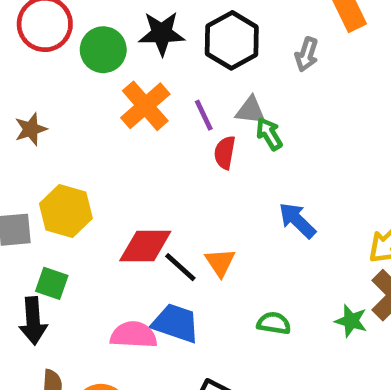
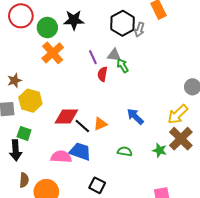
black hexagon: (232, 40) -> (123, 23), moved
orange cross: (145, 106) -> (53, 53), moved
brown star: (31, 129) -> (15, 80), moved
blue arrow: (297, 220) -> (135, 116), moved
orange triangle: (220, 262) -> (100, 124), turned 40

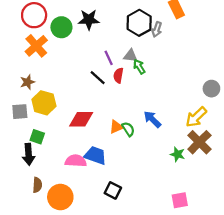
orange cross: (53, 53) -> (36, 46), moved
black line: (82, 126) -> (98, 78), moved
green semicircle: (125, 151) -> (128, 129), moved, turned 48

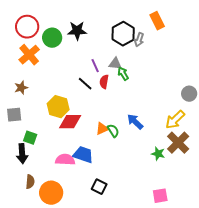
yellow hexagon: (44, 103) -> (58, 107), moved

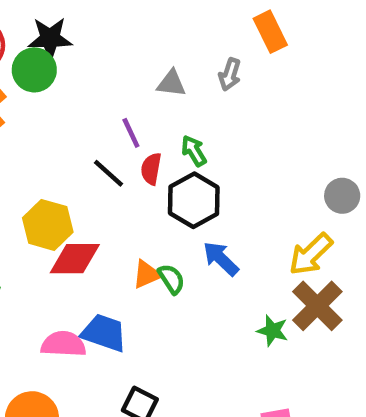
black star: (77, 31) -> (50, 38), moved
black hexagon: (123, 34) -> (194, 200), moved
gray triangle: (115, 64) -> (171, 83), moved

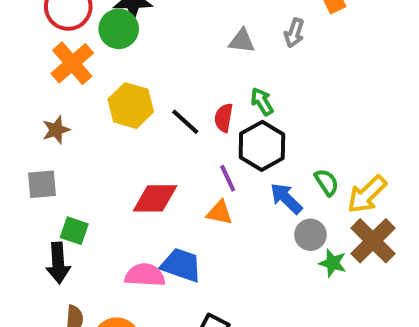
purple line: (131, 133) -> (228, 178), moved
gray circle: (342, 196) -> (310, 235), moved
yellow hexagon: (48, 225) -> (131, 106), moved
orange triangle: (147, 274) -> (220, 213), turned 36
green semicircle: (171, 279) -> (327, 182), moved

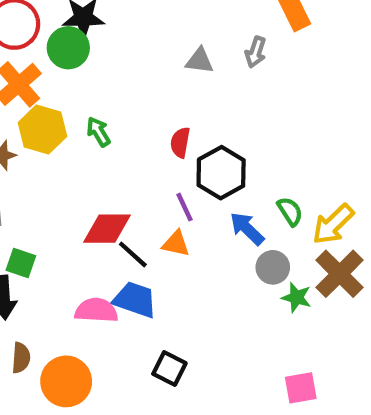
green arrow: (262, 102) -> (98, 132), moved
yellow hexagon: (131, 106) -> (42, 130), moved
black line: (185, 122) -> (133, 254), moved

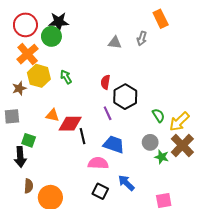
blue arrow: (247, 229) -> (126, 183), moved
orange triangle: (176, 244) -> (52, 115), moved
black line: (133, 254) -> (83, 136), turned 35
blue trapezoid: (135, 300) -> (114, 144), moved
pink semicircle: (96, 310) -> (98, 163), moved

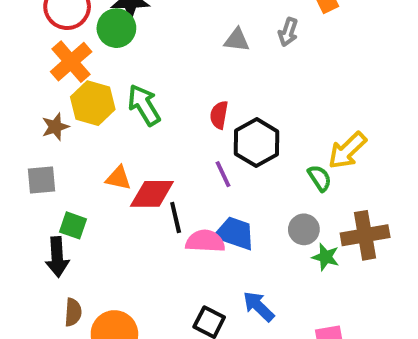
green arrow: (66, 77) -> (144, 105), size x1.5
yellow arrow: (179, 122) -> (347, 150), moved
brown cross: (182, 145) -> (365, 235), turned 35
pink semicircle: (98, 163) -> (205, 241), moved

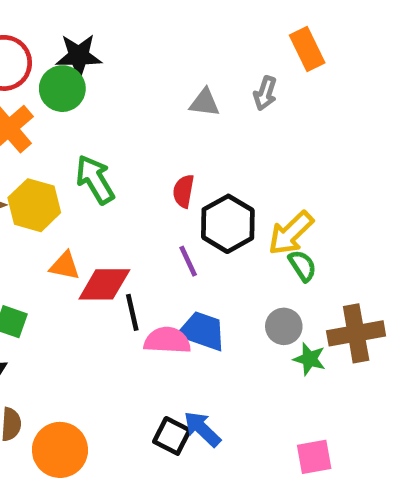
yellow hexagon: (93, 103) -> (34, 205), moved
yellow arrow: (347, 150) -> (291, 233), moved
blue arrow: (258, 306) -> (202, 429), moved

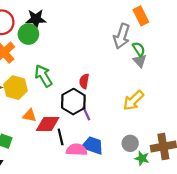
gray arrow: (265, 93) -> (122, 36), size x1.6
gray triangle: (205, 103) -> (140, 61), moved, turned 40
black hexagon: (228, 224) -> (73, 102), moved
green semicircle: (302, 266) -> (139, 49), moved

